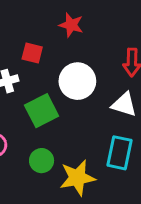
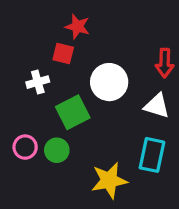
red star: (71, 25) -> (77, 27), moved
green circle: (42, 161) -> (57, 150), moved

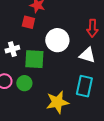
white cross: (38, 82) -> (12, 49), moved
green square: (73, 112) -> (34, 59), turned 30

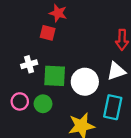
white circle: (57, 40) -> (85, 82), moved
white triangle: (87, 55) -> (116, 71), turned -36

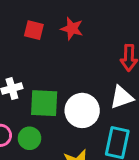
red star: (58, 13) -> (72, 29), moved
red square: (48, 33) -> (34, 30), moved

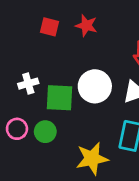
white circle: (82, 110) -> (95, 86), moved

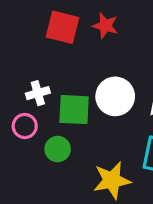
red square: (50, 27) -> (63, 27), size x1.5
pink circle: (17, 129) -> (25, 126), moved

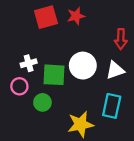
red star: (105, 26) -> (76, 16), turned -30
red square: (63, 27) -> (46, 17), turned -30

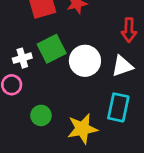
green square: (54, 75) -> (52, 49), moved, turned -30
green circle: (42, 102) -> (41, 115), moved

